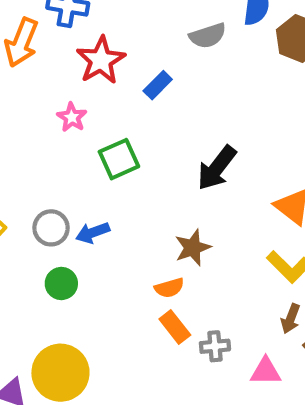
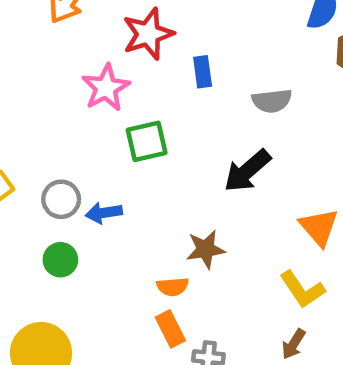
gray semicircle: (208, 36) -> (272, 101), moved
blue rectangle: (158, 85) -> (203, 72), turned -64
pink star: (72, 117) -> (106, 88), size x1.5

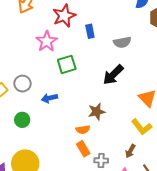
gray circle: (61, 199) -> (23, 84), moved
green circle: (60, 260) -> (22, 120), moved
brown arrow: (293, 344) -> (130, 151), moved

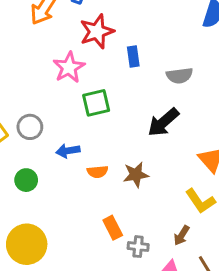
orange semicircle: (83, 130) -> (97, 172), moved

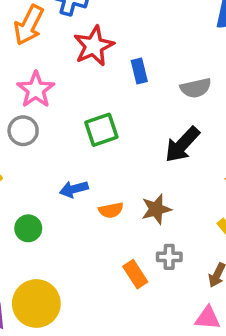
pink star: (69, 67) -> (36, 90), moved
gray circle: (30, 127) -> (23, 131), moved
gray cross: (138, 247) -> (169, 257), moved

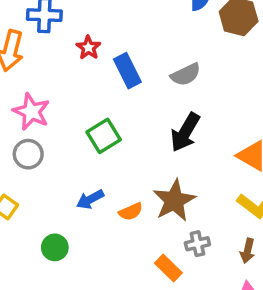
red star: (94, 46) -> (88, 48), moved, size x0.6
blue rectangle: (139, 71) -> (127, 71), size x1.4
brown star: (156, 209) -> (174, 201), size x1.4

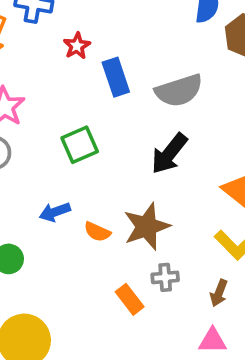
gray semicircle: (186, 75) -> (179, 91), size x1.4
orange semicircle: (131, 212) -> (97, 232), turned 40

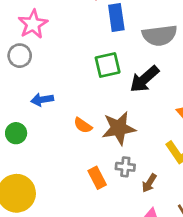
green square: (80, 145) -> (108, 65), moved
blue arrow: (55, 212) -> (42, 100), moved
brown arrow: (219, 293) -> (149, 183), moved

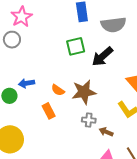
blue arrow: (42, 100) -> (27, 83), moved
orange rectangle: (97, 178) -> (49, 111), moved
brown arrow: (149, 183) -> (106, 132), turned 80

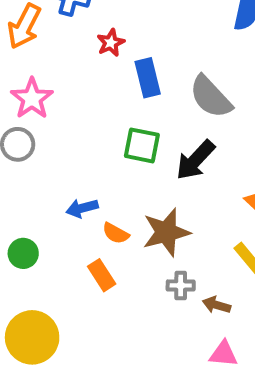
gray semicircle: (113, 25) -> (211, 97), turned 60
green square: (76, 46) -> (142, 145), turned 30
blue arrow: (27, 83) -> (82, 208), moved

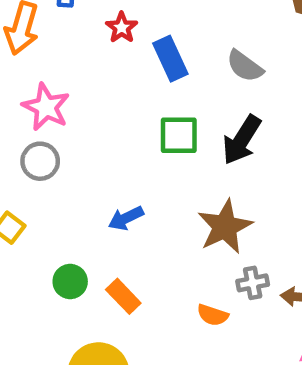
gray semicircle: (211, 97) -> (245, 66), size x0.7
orange semicircle: (116, 233) -> (213, 315), moved
orange rectangle: (102, 275) -> (123, 296), moved

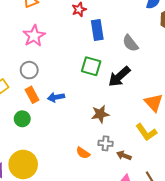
gray circle: (40, 161) -> (29, 70), moved
brown star: (225, 227) -> (100, 114), size x0.7
orange rectangle: (123, 296) -> (32, 95), moved

